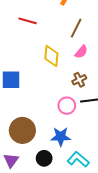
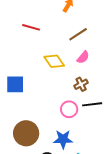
brown line: (76, 28) -> (78, 34), turned 30
yellow diamond: (51, 56) -> (54, 61), turned -40

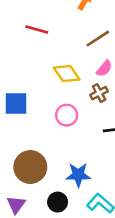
brown cross: (81, 84) -> (99, 93), moved
pink circle: (69, 109) -> (67, 115), moved

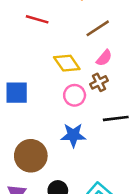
pink circle: (67, 115) -> (75, 95), moved
blue star: (78, 175) -> (73, 135), moved

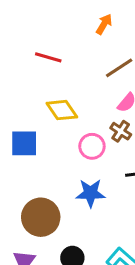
yellow diamond: (67, 63) -> (62, 110), moved
brown cross: (99, 82) -> (121, 131), turned -30

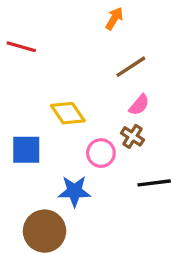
red line: (48, 57) -> (21, 47), moved
blue star: (90, 193) -> (74, 191), moved

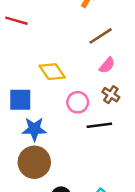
brown cross: (132, 136) -> (111, 95), moved
black line: (154, 183) -> (99, 125), moved
blue star: (74, 191) -> (34, 129), moved

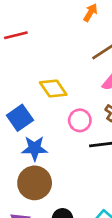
red line: (16, 21) -> (16, 35), turned -30
blue square: (20, 100) -> (20, 118), turned -35

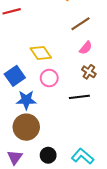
pink circle: (80, 120) -> (49, 78), moved

